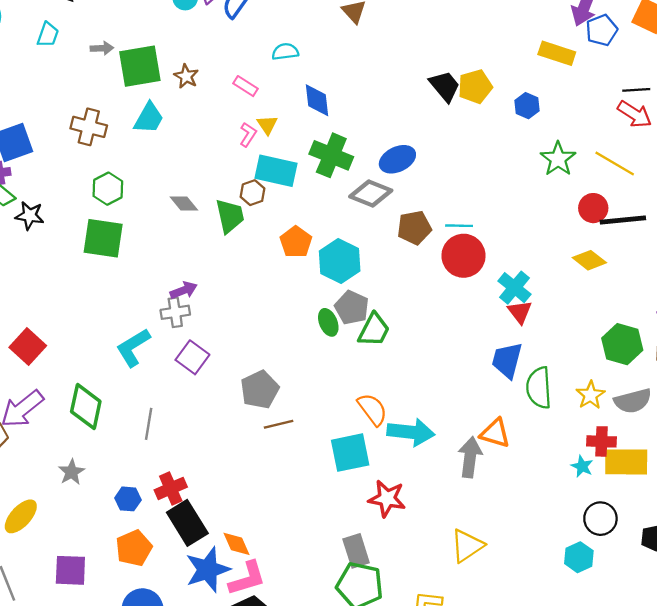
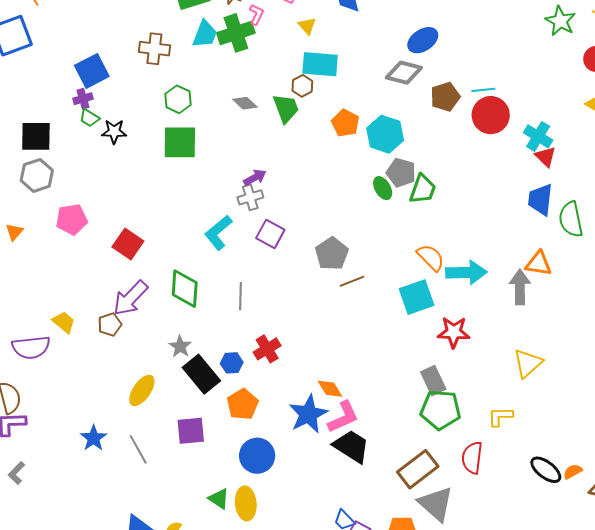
pink L-shape: (248, 135) -> (256, 15), moved
green cross: (331, 155) -> (236, 33), moved, turned -33
black rectangle: (187, 523) -> (201, 374), moved

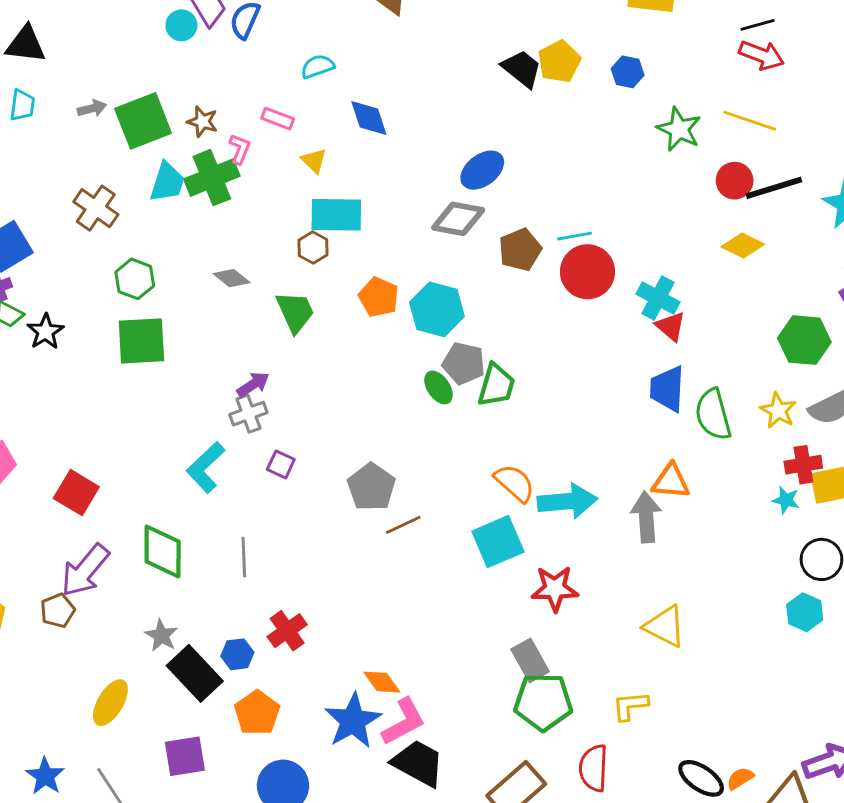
brown cross: (154, 49) -> (96, 208), turned 32
green trapezoid: (286, 108) -> (295, 312), moved
black star: (114, 132) -> (46, 332), turned -30
purple square: (270, 234) -> (281, 464), size x0.7
yellow triangle: (528, 363) -> (665, 626), turned -48

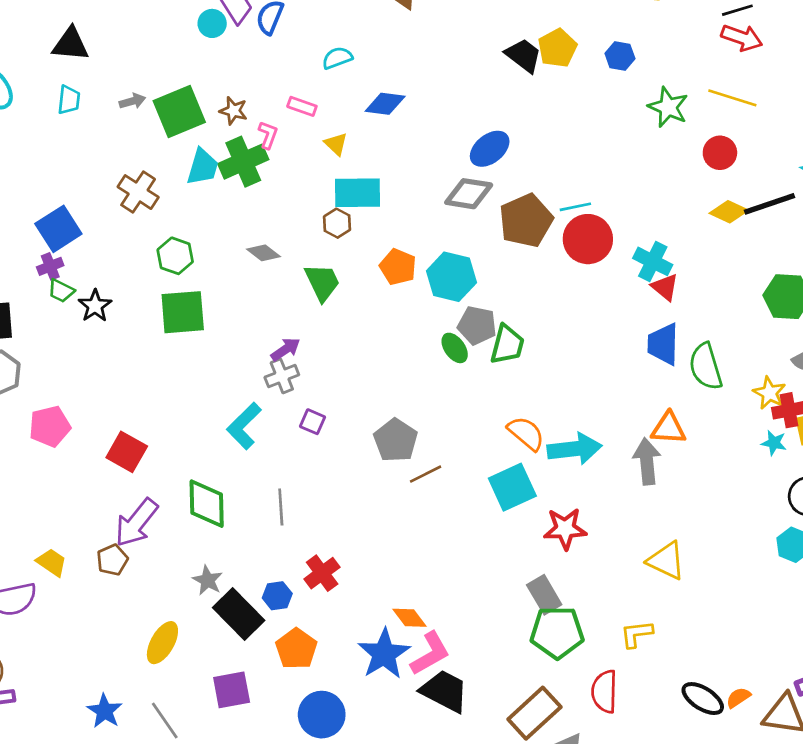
blue diamond: (369, 118) -> (385, 104), turned -63
black line: (774, 188) -> (769, 204), moved
brown pentagon: (520, 250) -> (526, 221), size x1.4
yellow star: (778, 411) -> (769, 393), moved

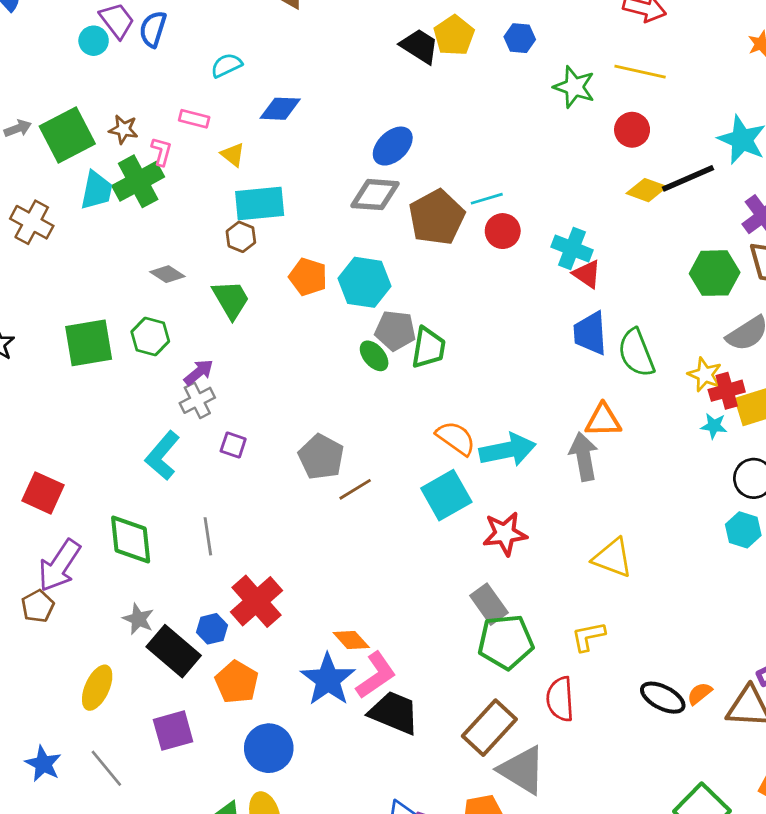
red circle: (588, 239) -> (503, 231), size x0.7
green hexagon: (175, 256) -> (150, 337), moved
red cross: (322, 573) -> (257, 601), size x1.4

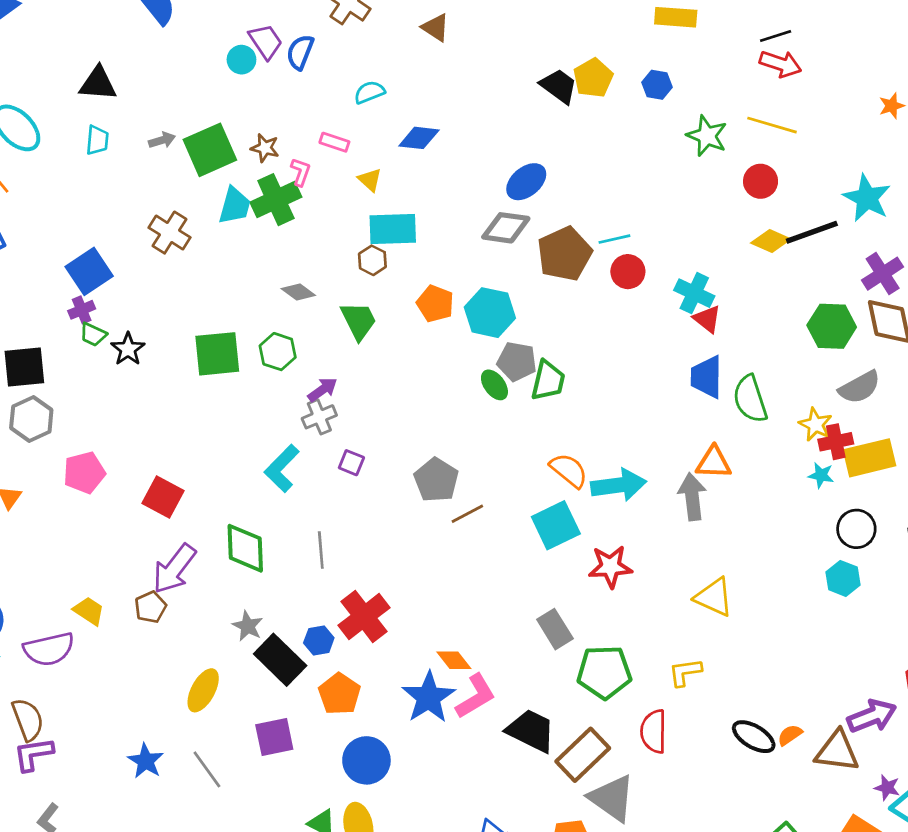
gray rectangle: (489, 604) -> (555, 629), moved
black trapezoid: (394, 713) -> (531, 731), moved

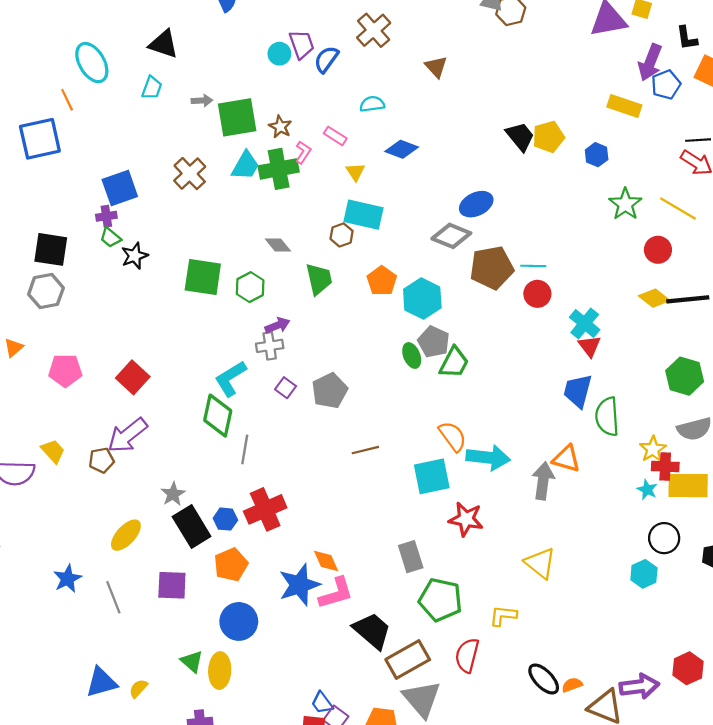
pink pentagon: (84, 473) -> (65, 370), moved
gray pentagon: (436, 480) -> (330, 391), moved
green diamond: (245, 548) -> (218, 416), moved

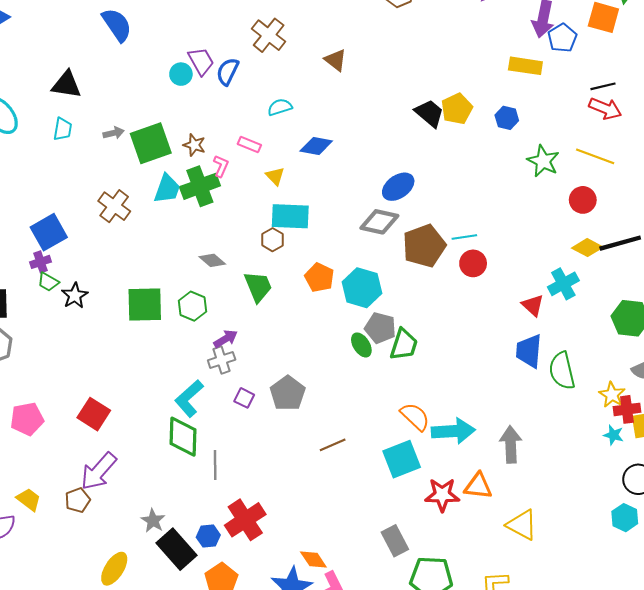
cyan cross: (585, 323) -> (563, 284), moved, turned 32
orange triangle: (566, 459) -> (478, 486), moved

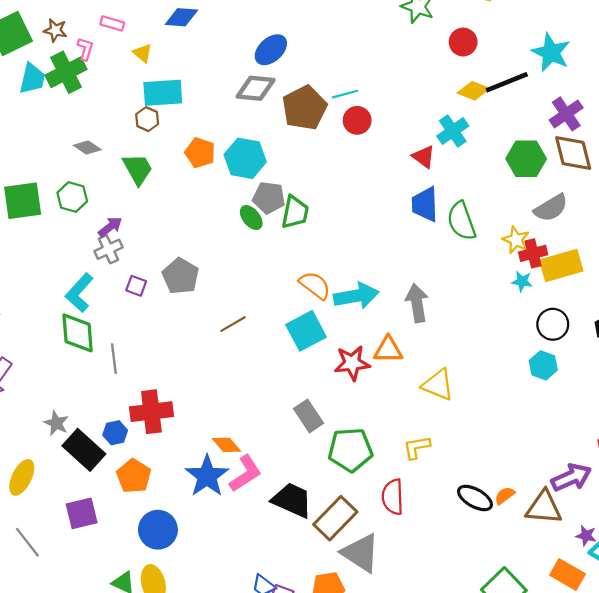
red cross: (245, 520) -> (151, 412), turned 33

